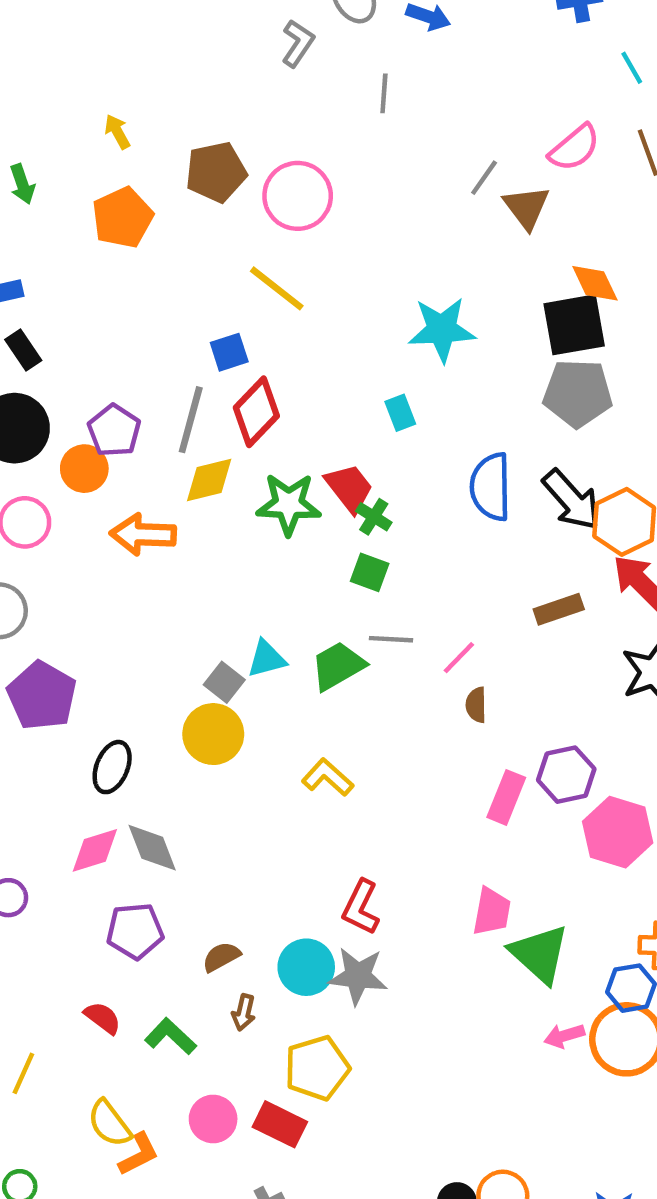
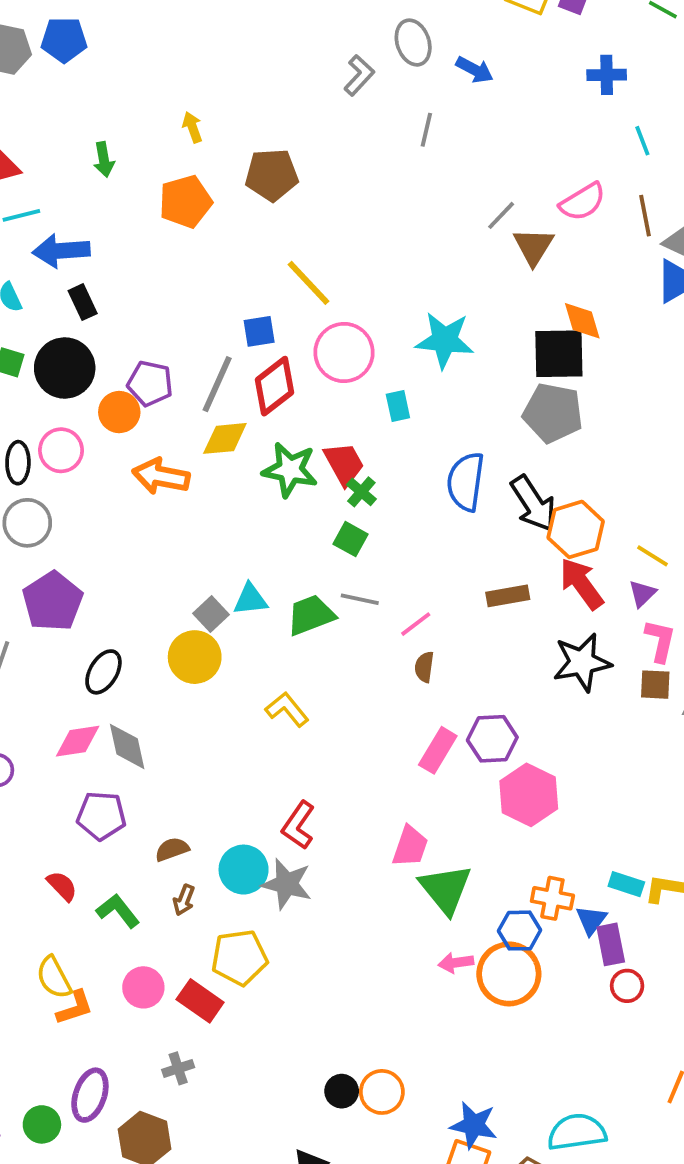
pink circle: (298, 196) -> (344, 352), moved
purple pentagon: (114, 431) -> (150, 383), turned -30

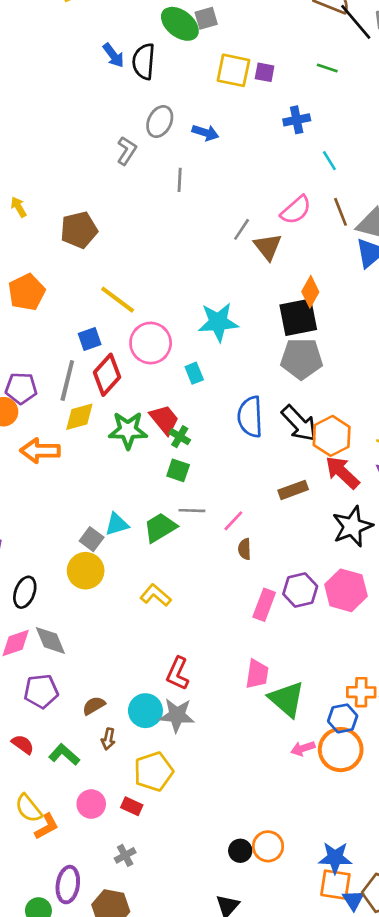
gray ellipse: (413, 43) -> (160, 122), turned 56
orange pentagon: (185, 202) -> (27, 292), moved
orange diamond: (582, 321) -> (310, 292), turned 56
pink hexagon: (529, 795) -> (346, 590), moved
red rectangle: (200, 1001) -> (132, 806), size x0.7

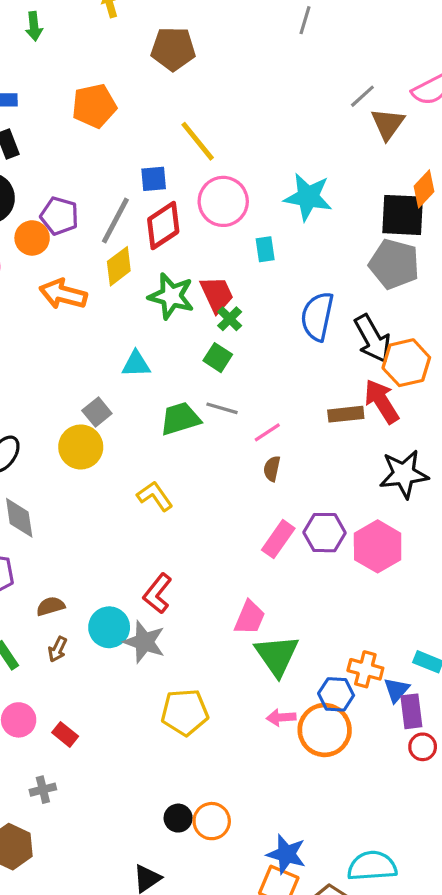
yellow diamond: (79, 417) -> (119, 266), turned -36
red arrow: (342, 472) -> (382, 401), moved
cyan triangle: (117, 524) -> (136, 364), moved
yellow pentagon: (154, 772) -> (185, 712), moved

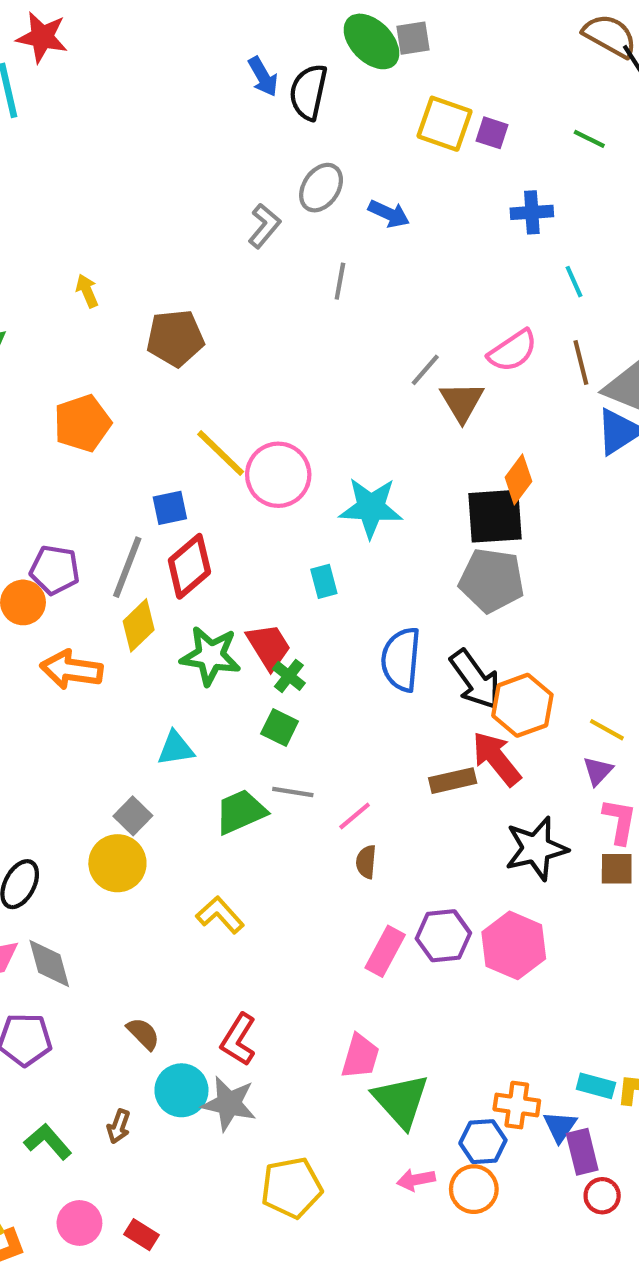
pink circle: (223, 201) -> (278, 475), moved
brown semicircle: (51, 606) -> (143, 1034), moved, turned 68
orange circle: (325, 730) -> (474, 1189), size x0.7

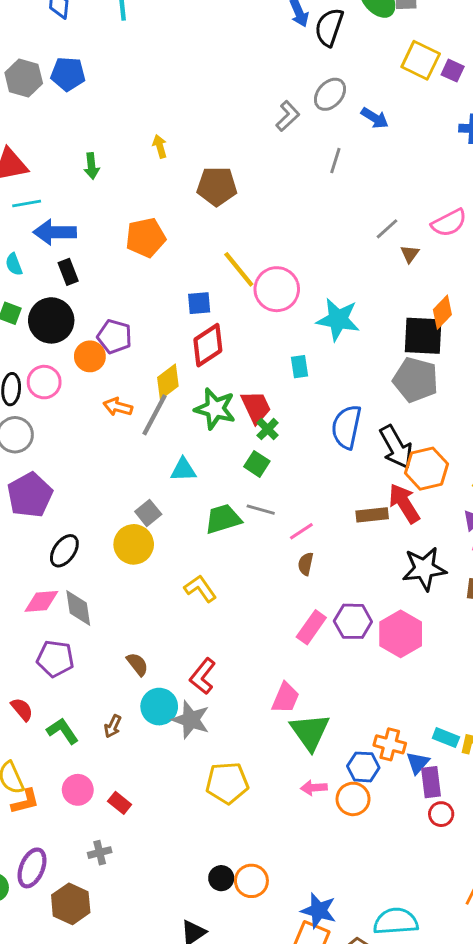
brown triangle: (462, 402) -> (410, 254), size x0.6
gray line: (127, 567) -> (155, 415), moved
orange arrow: (71, 670) -> (118, 407), size x0.7

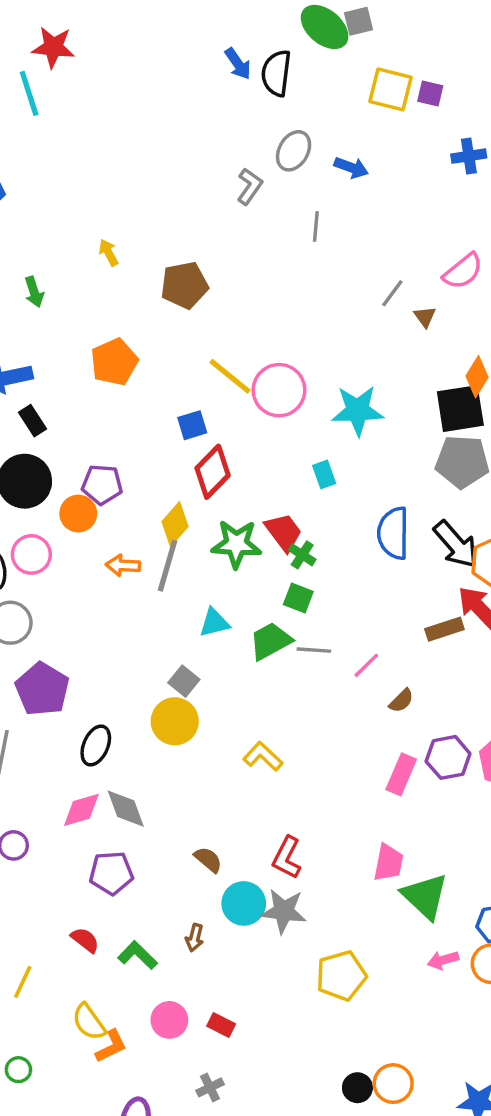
green trapezoid: (223, 519) -> (270, 641), moved
brown semicircle: (306, 564) -> (401, 701), moved, turned -135

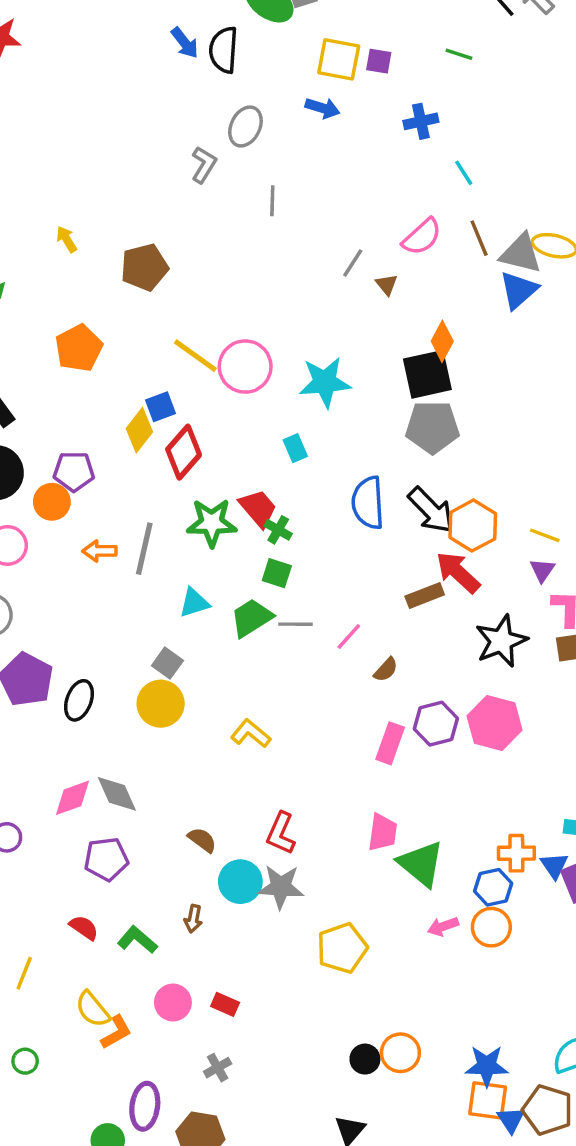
blue arrow: (351, 167) -> (323, 108), moved
yellow diamond: (175, 524) -> (139, 430), moved
black ellipse: (96, 745) -> (79, 700), moved

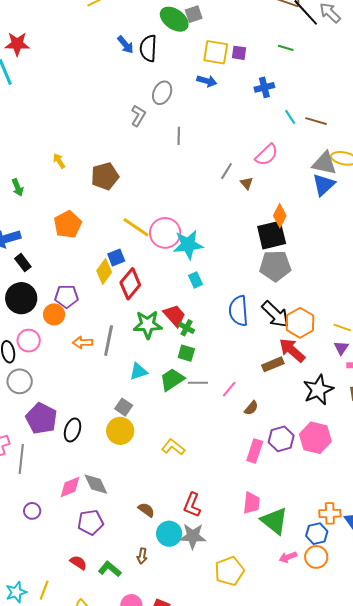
brown line: (479, 238) -> (316, 121), moved, turned -50
cyan star: (325, 382) -> (188, 245), moved

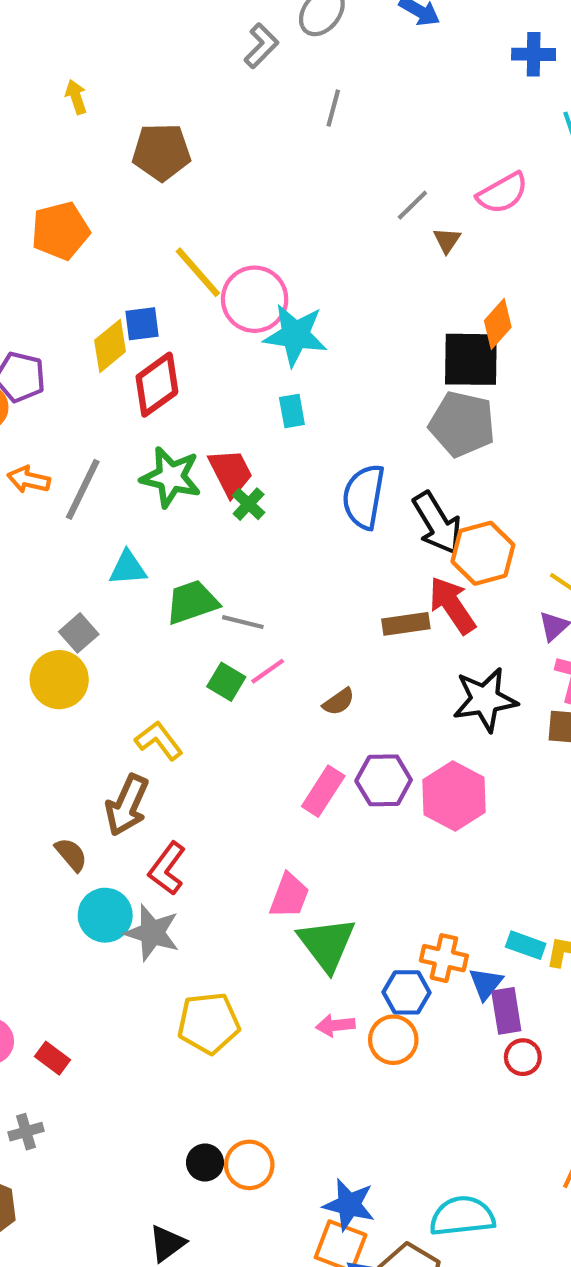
green square: (186, 353) -> (226, 682), moved
pink line: (229, 389) -> (268, 671), moved
brown arrow: (142, 556) -> (127, 805), moved, size x1.8

